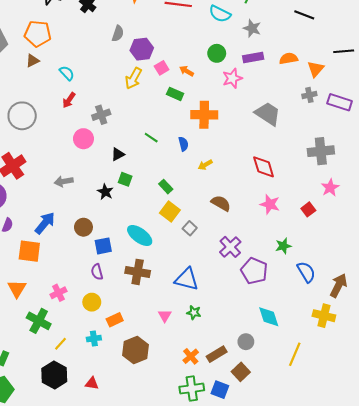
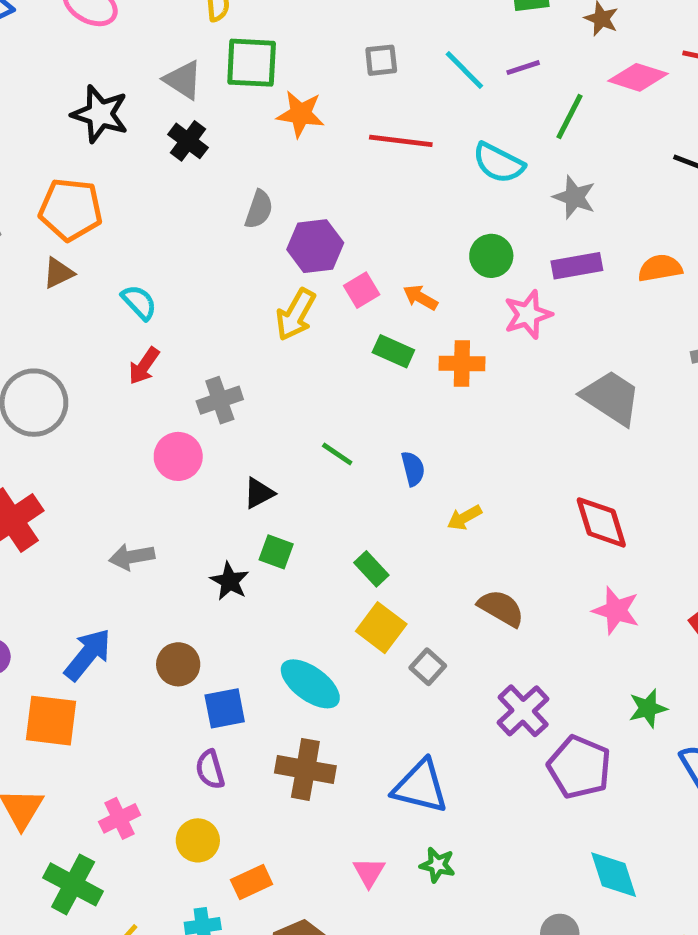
orange cross: (204, 115) -> (462, 363), moved, size x0.7

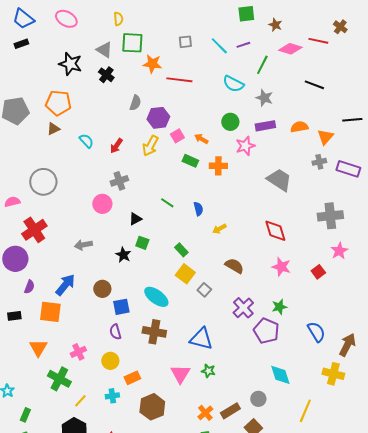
red line: (401, 141) -> (179, 80), moved
red arrow: (144, 366) -> (116, 146), moved
green star: (648, 708) -> (279, 307), moved
pink triangle: (369, 872) -> (180, 374), size x1.5

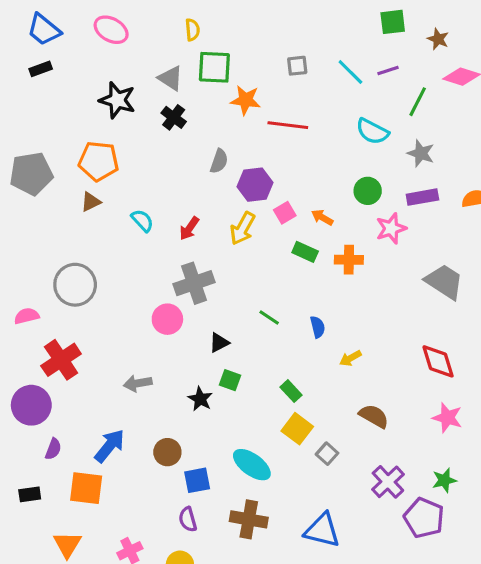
gray cross: (119, 181) -> (194, 283), size x1.4

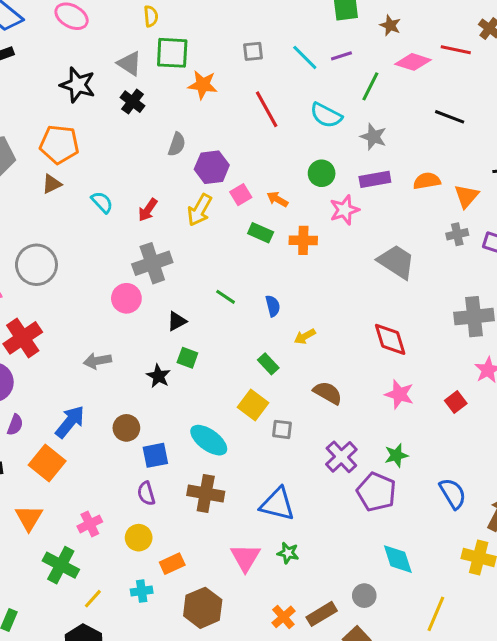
red line: (288, 125) -> (267, 109), moved, turned 54
green rectangle: (291, 391) -> (268, 364), moved
gray square: (327, 454) -> (282, 429), turned -35
orange square: (86, 488) -> (47, 463), turned 32

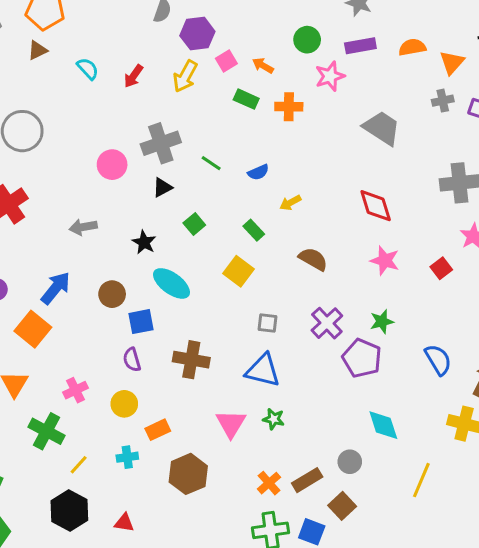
gray cross: (152, 263) -> (161, 143), moved
blue semicircle: (273, 306) -> (258, 172), turned 80
green square: (187, 358) -> (194, 224), moved, turned 30
gray square: (282, 429) -> (267, 323), moved
cyan ellipse: (209, 440) -> (171, 283), moved

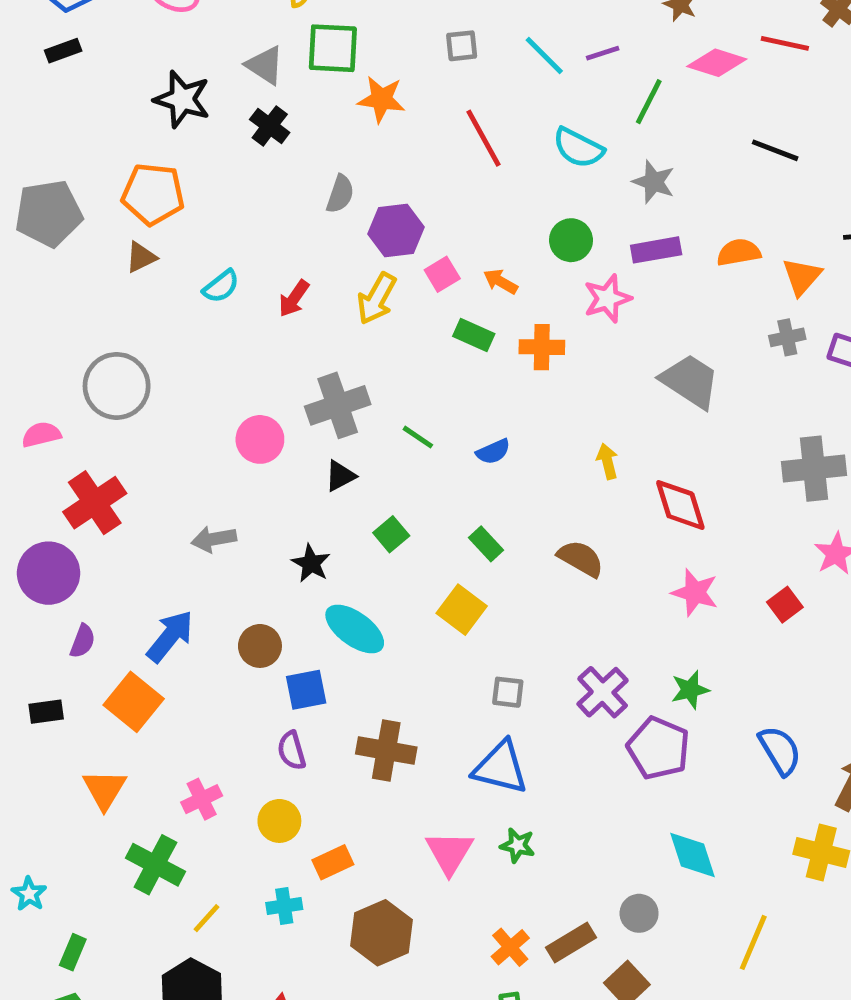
cyan semicircle: (88, 69) -> (221, 286), turned 95
yellow arrow: (290, 203) -> (607, 461), moved, turned 105
brown semicircle: (313, 259) -> (581, 559), moved

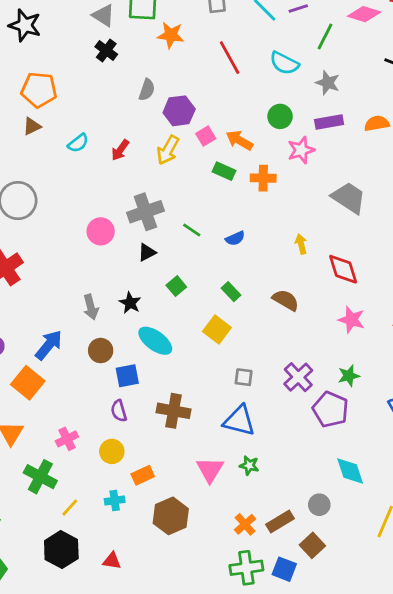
black star: (182, 99) -> (25, 25), moved
orange arrow: (501, 281) -> (239, 140), size x1.4
gray arrow: (214, 539) -> (91, 307), moved, turned -95

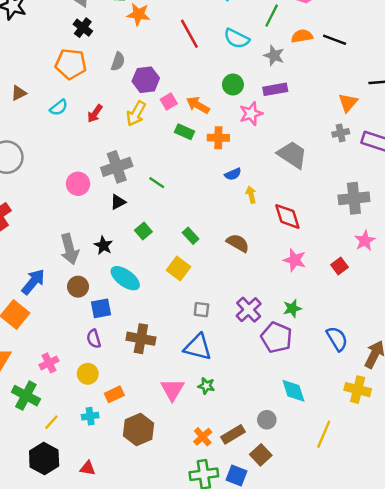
orange pentagon: (39, 90) -> (71, 64), moved
orange semicircle: (377, 123) -> (302, 36), moved
blue semicircle: (235, 238) -> (233, 174), moved
gray arrow: (91, 307) -> (70, 249), size x1.4

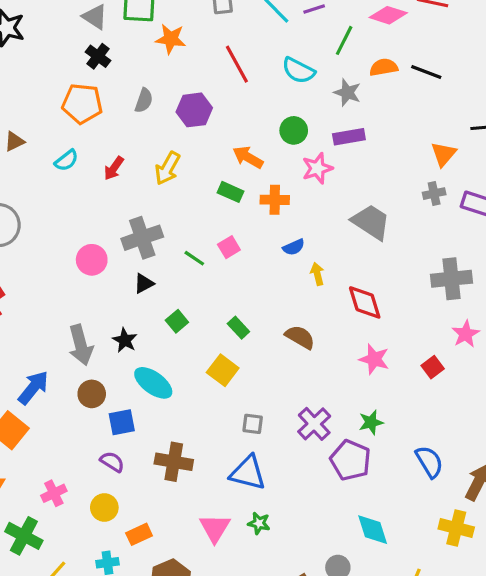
purple hexagon: (146, 80) -> (194, 110), moved
pink square: (169, 101) -> (229, 247), moved
purple semicircle: (94, 339) -> (112, 462), turned 138

